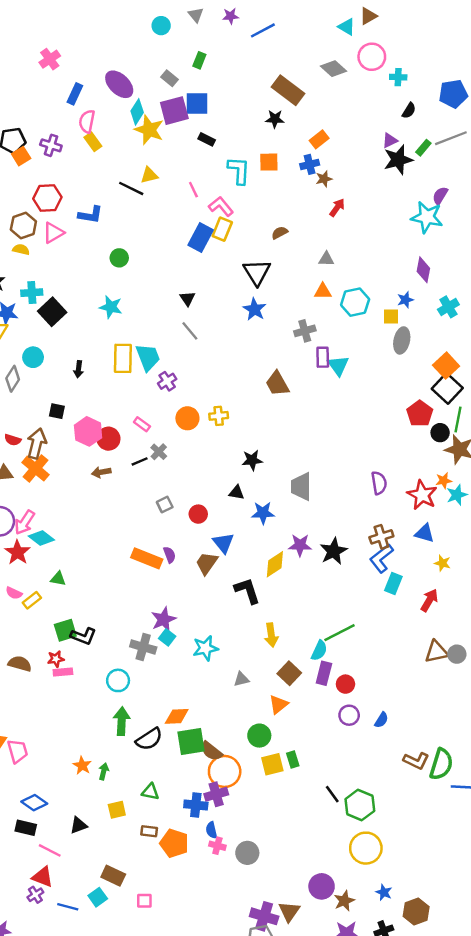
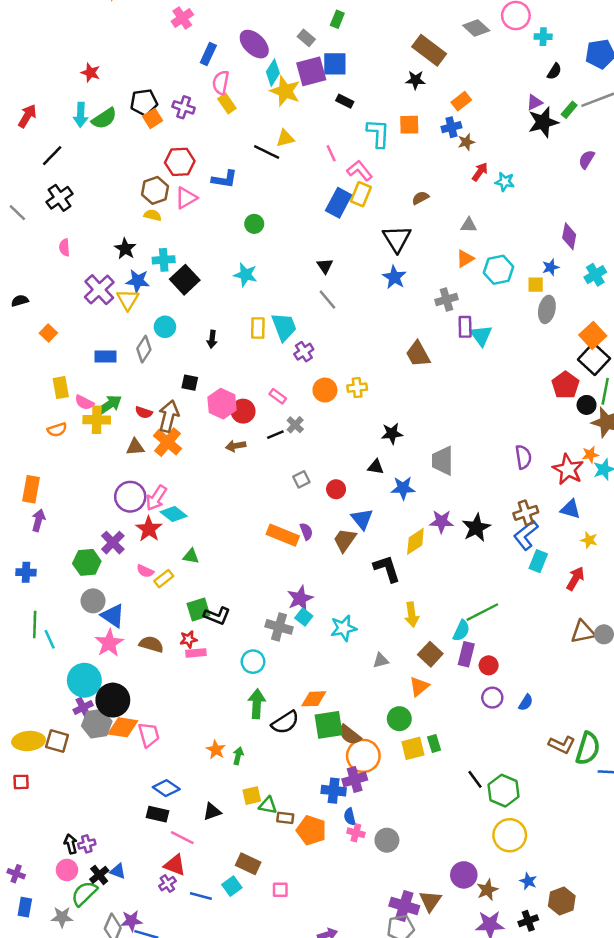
cyan star: (427, 217) -> (505, 182), moved, size x0.6
orange triangle: (323, 291) -> (465, 259), turned -30
yellow rectangle: (123, 358) -> (258, 328), size x0.7
green triangle: (150, 792) -> (268, 805), moved

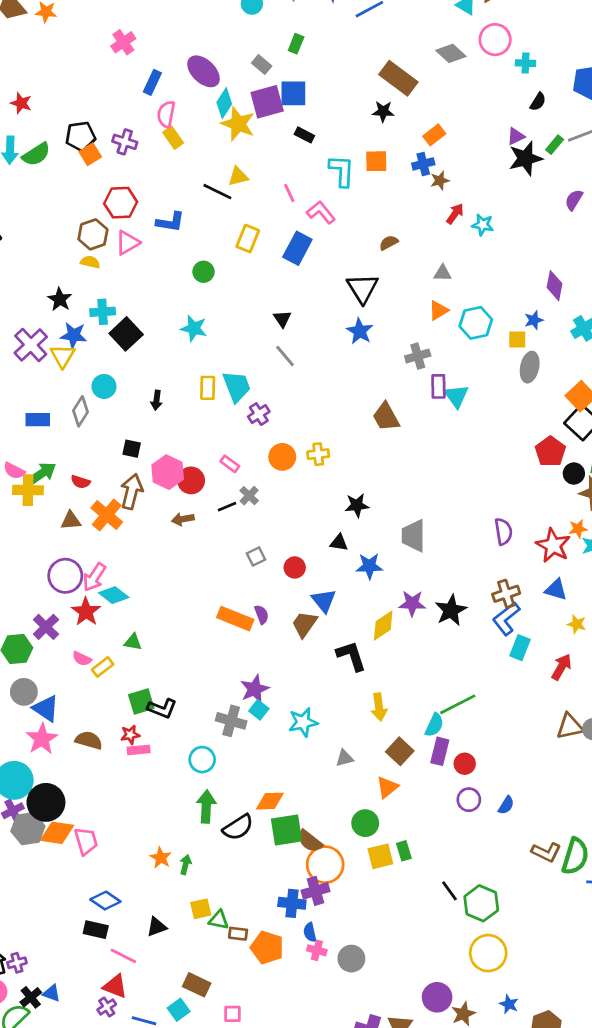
yellow rectangle: (361, 194) -> (248, 239), moved
brown arrow: (169, 416) -> (132, 491), moved

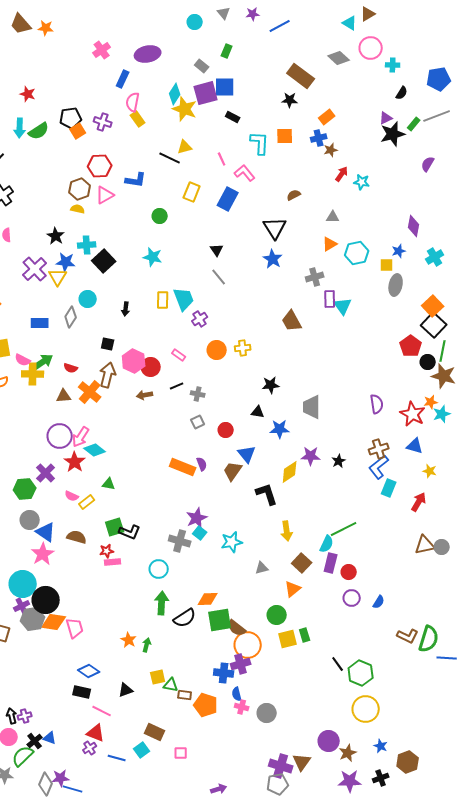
purple ellipse: (204, 71) -> (148, 54), moved, turned -55
gray cross: (249, 496) -> (198, 394), moved, turned -32
black star: (451, 610) -> (339, 461), size x0.6
brown semicircle: (89, 740) -> (77, 537), moved

